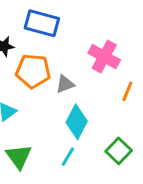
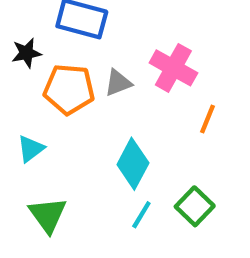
gray triangle: (65, 84) -> (118, 83), moved
cyan line: (68, 157) -> (141, 215), moved

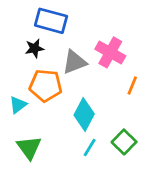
black star: (26, 53) -> (35, 48), moved
gray triangle: (118, 83) -> (74, 62), size x1.4
orange pentagon: (69, 89) -> (46, 86), moved

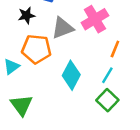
pink cross: (110, 52) -> (95, 19), turned 30
cyan line: (90, 147) -> (107, 75), moved

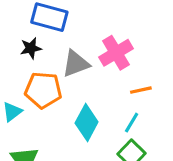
orange line: (115, 49) -> (141, 90), turned 56

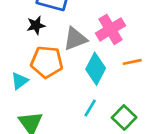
cyan diamond: (87, 123) -> (96, 69), moved
cyan line: (132, 123) -> (90, 108), moved

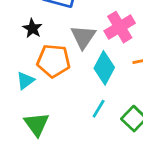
black star: (36, 25) -> (32, 28), moved, turned -30
gray triangle: (75, 39) -> (83, 37), turned -35

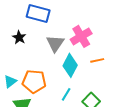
orange pentagon: (54, 61) -> (34, 81), moved
cyan triangle: (25, 81) -> (10, 81), moved

